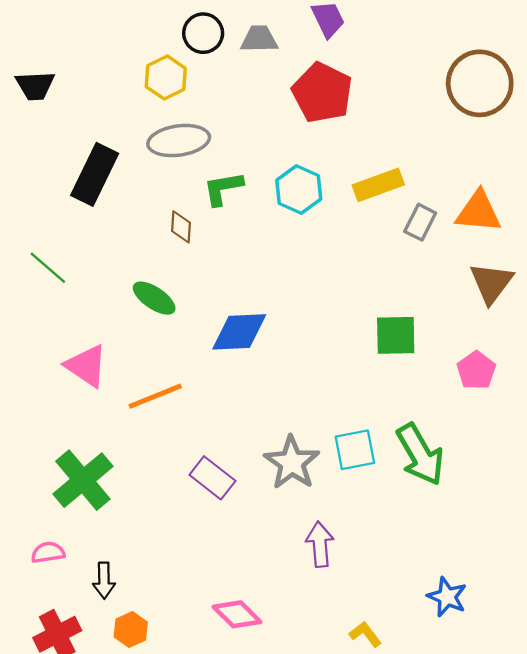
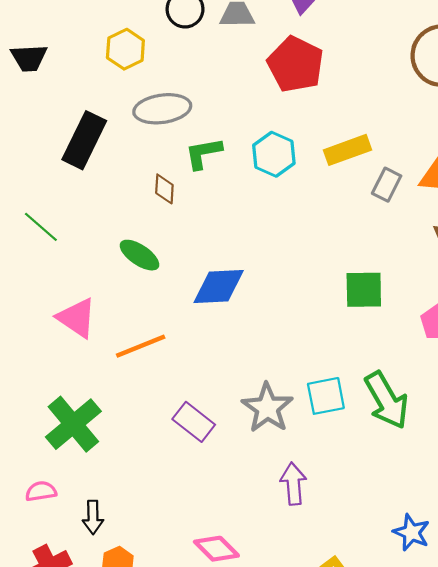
yellow hexagon: (166, 78) -> (125, 49), moved

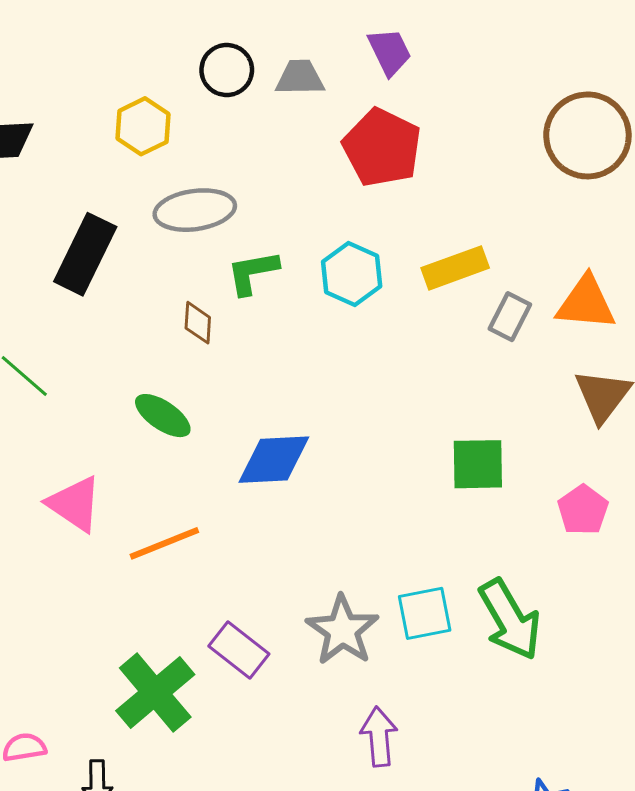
green cross: (73, 424) -> (155, 693), moved

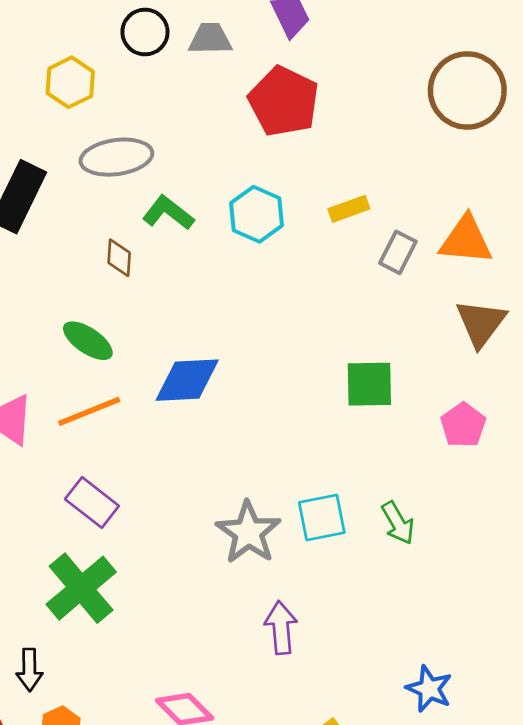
yellow rectangle: (455, 268) -> (349, 209), size x0.7
green L-shape: (253, 272) -> (168, 213), turned 48
orange line: (164, 543) -> (89, 411), moved
green arrow: (510, 619) -> (398, 523), size x0.6
purple rectangle: (239, 650) -> (92, 503), moved

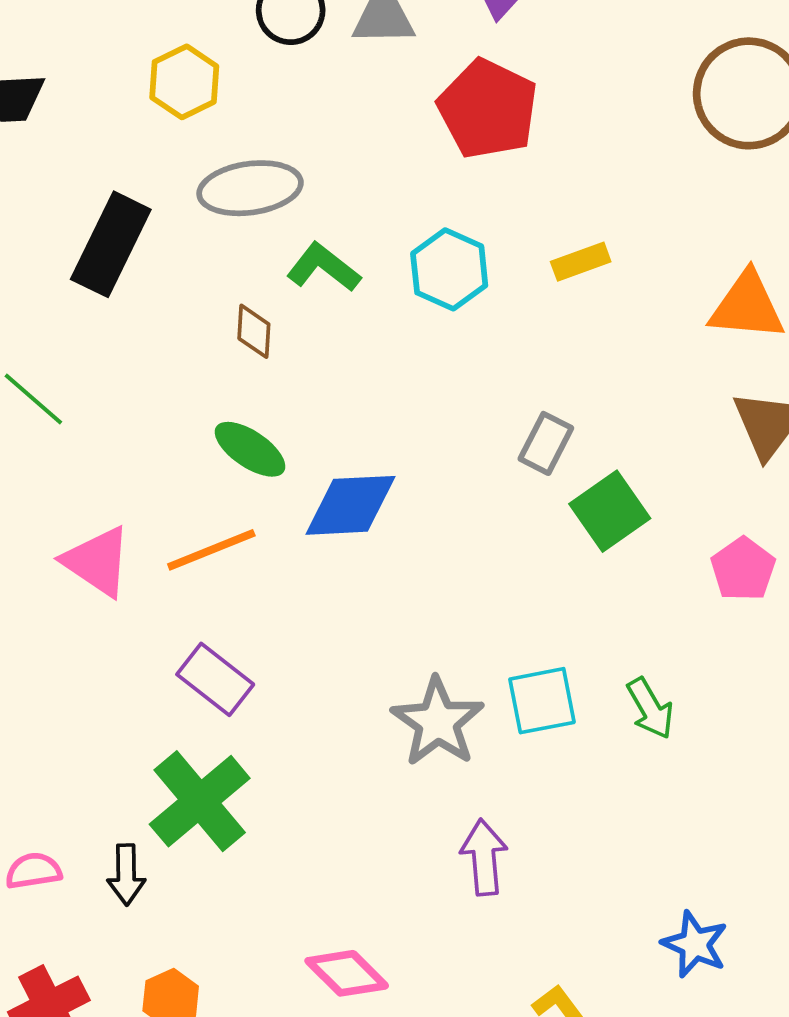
gray rectangle: (398, 252) -> (546, 443), moved
green ellipse: (88, 341) -> (250, 449), moved
green square: (369, 384) -> (610, 511), turned -34
black arrow: (29, 670) -> (126, 875), moved

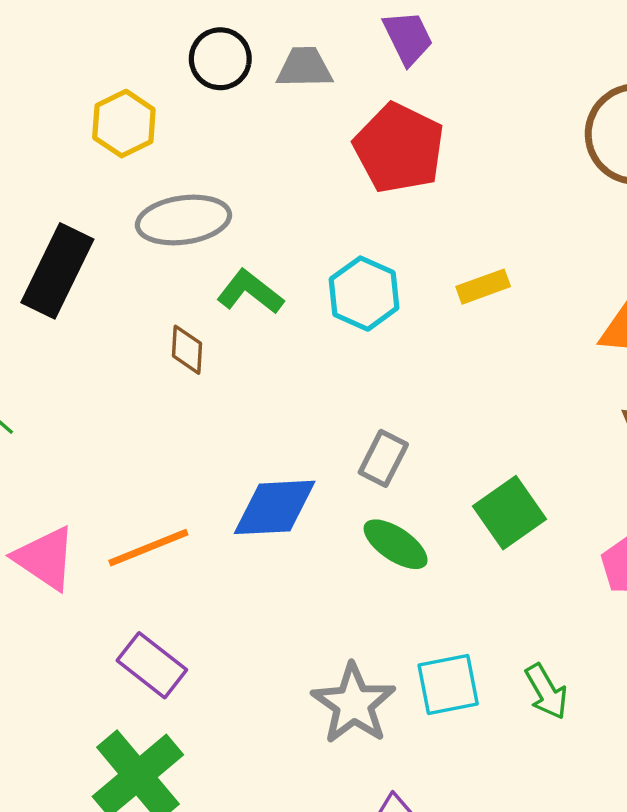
gray rectangle: (546, 443) -> (383, 458), moved
green ellipse: (250, 449) -> (396, 544), moved

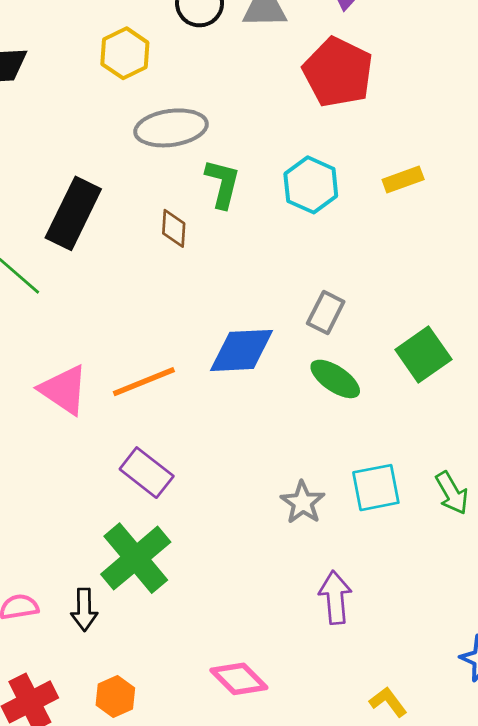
black rectangle: (57, 271) -> (73, 213), moved
green L-shape: (250, 292) -> (223, 184), turned 66
gray star: (353, 704) -> (303, 502), size x0.7

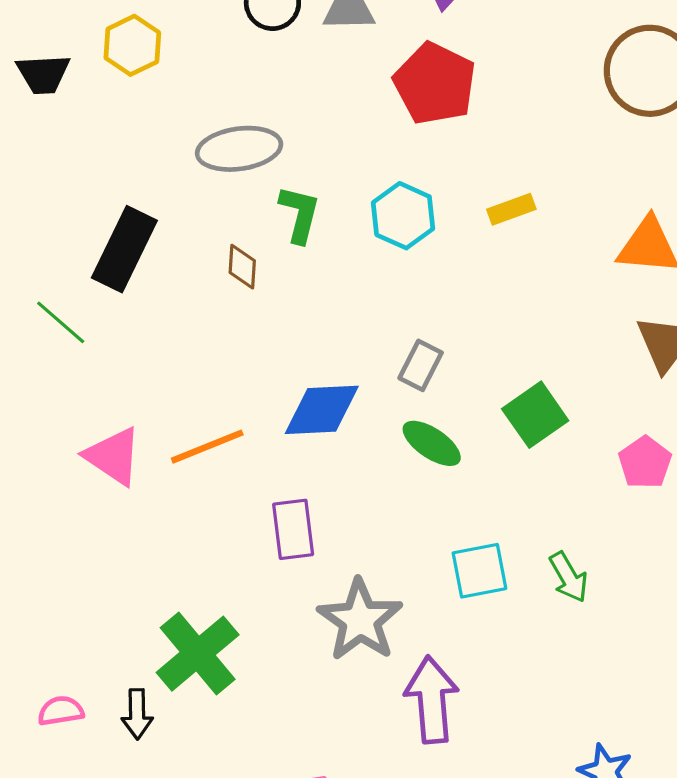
yellow hexagon: (125, 53) -> (132, 45), moved
purple rectangle: (147, 473) -> (293, 529), moved, turned 45
gray star: (303, 502) -> (360, 620), moved, size x1.6
purple arrow: (335, 597) -> (432, 700), size x1.4

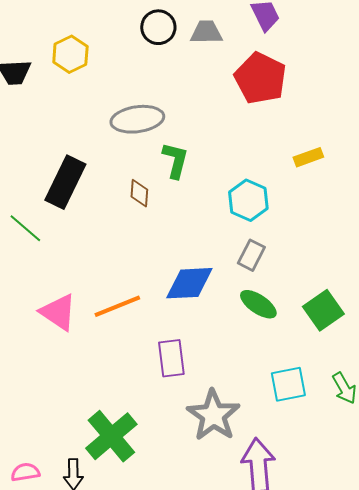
cyan hexagon: (403, 216) -> (248, 200), moved
green square: (535, 415) -> (323, 310), moved

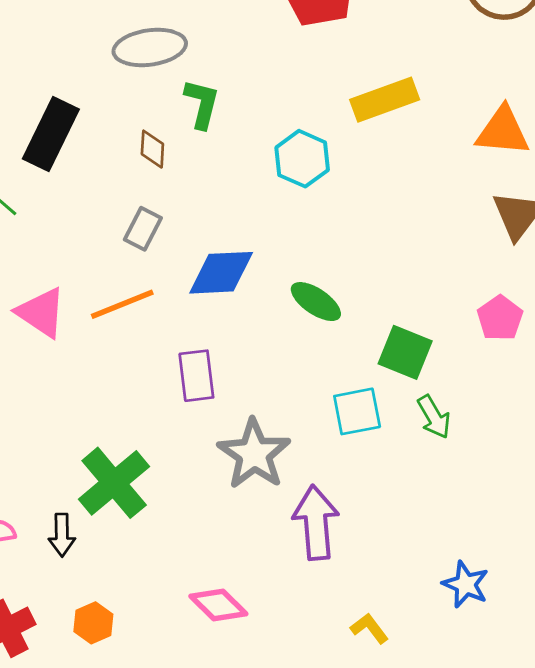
yellow rectangle: (308, 157) -> (385, 100), size x1.6
gray rectangle: (251, 255) -> (143, 229), moved
green square: (323, 310) -> (405, 352), moved, turned -33

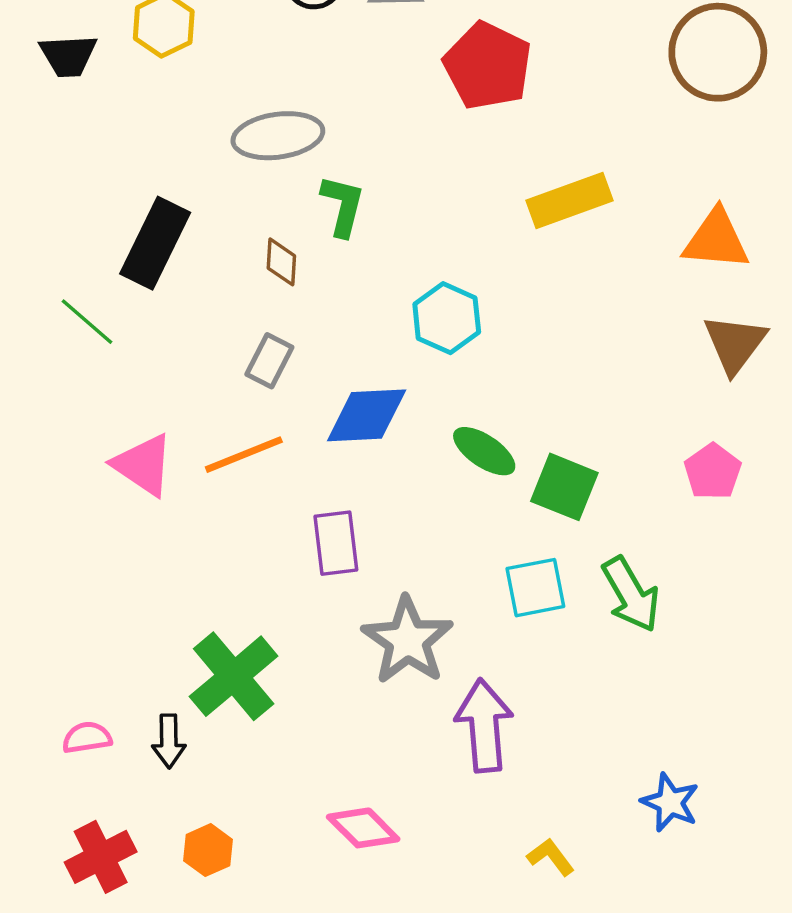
cyan hexagon: (302, 159) -> (447, 318), moved
green square: (405, 352) -> (564, 487), moved
green arrow: (434, 417) -> (631, 594), size x1.4

